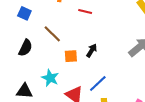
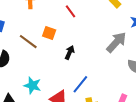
red line: (85, 12) -> (71, 11), moved, turned 48
orange square: (71, 56) -> (49, 33), moved, turned 32

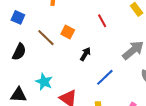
red line: (71, 11) -> (102, 21), moved
blue line: (80, 84) -> (105, 77), moved

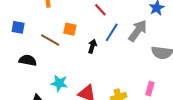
black semicircle: (19, 52) -> (28, 60), turned -90
blue line: (105, 77) -> (112, 32), moved

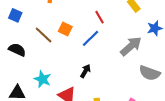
blue line: (112, 32) -> (90, 38), moved
black arrow: (92, 46) -> (85, 71), moved

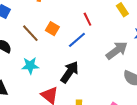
black arrow: (85, 71) -> (70, 72), size x1.6
cyan star: (43, 79) -> (30, 66), moved, turned -30

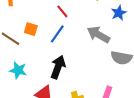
gray arrow: (117, 50) -> (98, 35), turned -100
cyan star: (30, 66) -> (18, 70), turned 30

